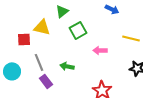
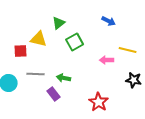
pink arrow: (100, 50) -> (107, 60), moved
gray line: (39, 62) -> (36, 74), turned -66
purple rectangle: (46, 81) -> (54, 94), moved

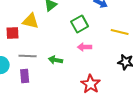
green square: (75, 42) -> (80, 24), moved
pink arrow: (107, 60) -> (85, 47), moved
purple rectangle: (54, 94) -> (25, 76), moved, turned 32

